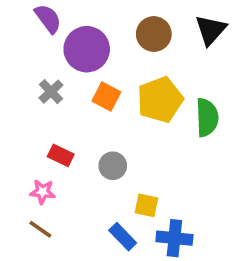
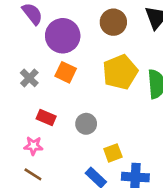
gray cross: (51, 92) -> (29, 78), moved
orange square: (106, 97) -> (66, 72), moved
yellow square: (146, 205) -> (113, 153), turned -30

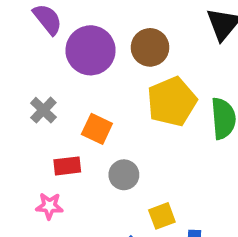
brown circle: (113, 22) -> (150, 47), moved
orange square: (66, 72) -> (97, 129), moved
red rectangle: (46, 117) -> (67, 166), turned -30

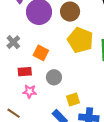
yellow pentagon: (172, 101) -> (80, 40), turned -30
pink star: (49, 206) -> (30, 91), moved

